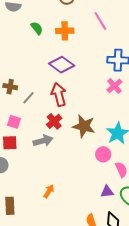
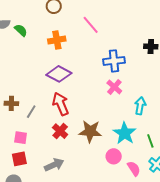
green semicircle: (37, 28) -> (21, 30), moved
gray arrow: (43, 141) -> (54, 165), moved

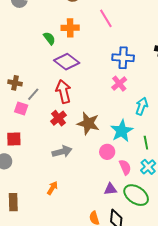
green semicircle: (21, 30) -> (49, 38), moved
pink square: (21, 138) -> (21, 108), moved
gray arrow: (54, 165) -> (62, 152), moved

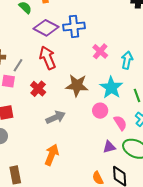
blue cross: (123, 58) -> (74, 26), moved
pink cross: (119, 84) -> (100, 51), moved
red cross: (59, 118) -> (38, 89), moved
orange arrow: (52, 188) -> (52, 155), size x1.5

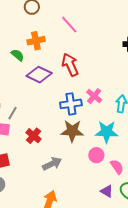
blue cross: (74, 26) -> (71, 104), moved
red arrow: (48, 58) -> (70, 65), moved
cyan star: (111, 88) -> (107, 132), turned -30
purple triangle: (109, 147) -> (107, 191), turned 48

